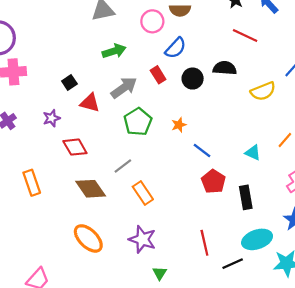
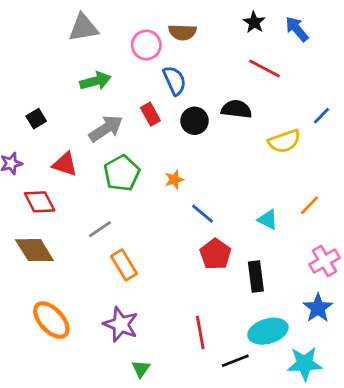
blue semicircle: (176, 48) -> (175, 81), turned -70
red triangle: (90, 103) -> (65, 164), moved
brown diamond: (91, 189) -> (34, 250), moved

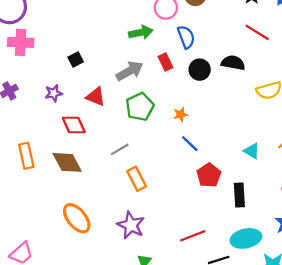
green arrow: (95, 81) -> (141, 32), moved
blue line: (202, 214) -> (190, 144), moved
red line: (200, 332) -> (193, 236), turned 75

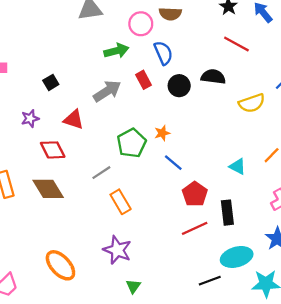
green pentagon: (140, 107) -> (132, 143), moved
orange ellipse: (77, 218) -> (60, 265), moved
red line: (193, 236) -> (195, 228), moved

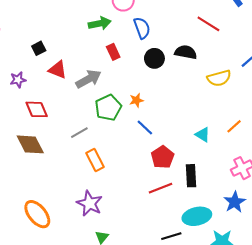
red rectangle: (143, 80) -> (113, 52), moved
gray arrow: (107, 91) -> (88, 79), moved
red triangle: (74, 120) -> (58, 70), moved

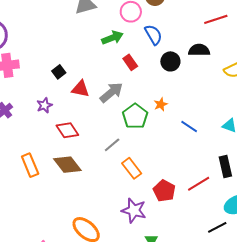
red line: (208, 24) -> (216, 19), turned -40
blue line: (145, 128) -> (189, 126), moved
red pentagon: (163, 157) -> (164, 191), moved

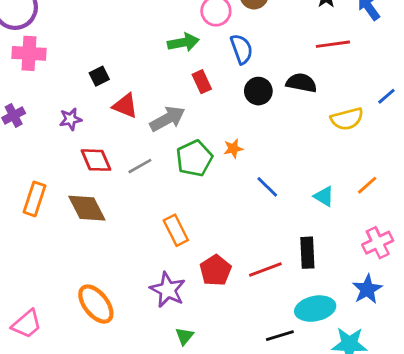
gray line: (112, 145) -> (140, 166), moved
orange rectangle: (30, 165) -> (35, 199), turned 30

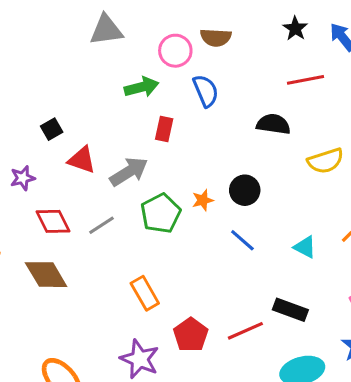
red rectangle: (202, 82) -> (164, 129), turned 40
black circle: (258, 91) -> (245, 190), moved
black rectangle: (307, 253) -> (290, 310), turned -64

